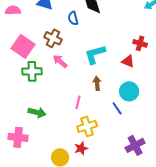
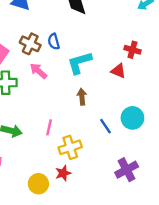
blue semicircle: (73, 18) -> (54, 42), moved
cyan circle: (129, 91) -> (132, 118), moved
pink line: (78, 102) -> (49, 127), moved

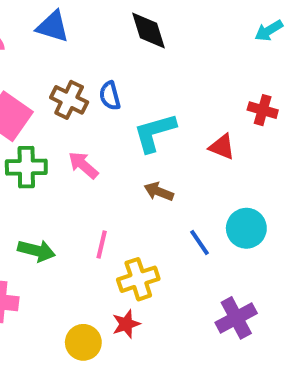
red cross: (132, 50) -> (263, 110), moved
pink arrow: (38, 71) -> (83, 165), moved
brown arrow: (82, 97) -> (159, 192), turned -63

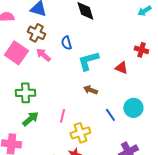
brown cross: (69, 100) -> (36, 33), moved
pink arrow: (83, 165) -> (43, 55), moved
green cross: (26, 167) -> (25, 93), moved
green arrow: (36, 251) -> (30, 119), turned -54

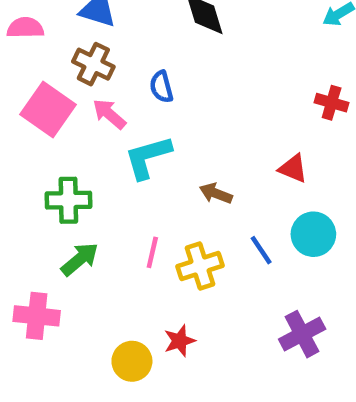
cyan L-shape: (88, 61) -> (148, 157), moved
red triangle: (121, 68) -> (293, 168), moved
yellow cross: (80, 133) -> (200, 266), moved

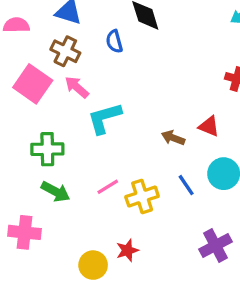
blue semicircle: (161, 87) -> (114, 41), moved
brown arrow: (216, 193) -> (173, 138), moved
pink line: (152, 252) -> (108, 187), turned 45
green arrow: (80, 259) -> (56, 192), turned 68

